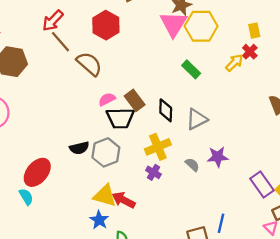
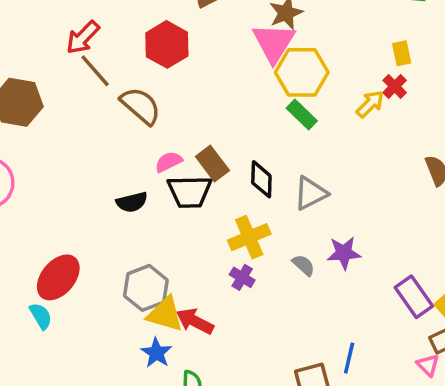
yellow hexagon: (201, 26) -> (302, 72), moved
black semicircle: (79, 148) -> (132, 202), moved
gray hexagon: (106, 152) -> (146, 288), moved

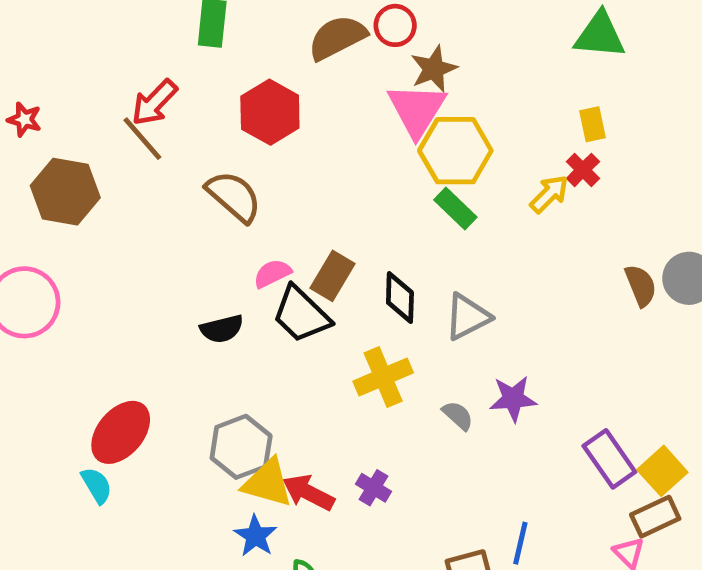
brown line: (95, 71) -> (142, 139), moved
brown rectangle: (212, 164) -> (333, 276), turned 68
black trapezoid: (190, 192) -> (301, 314), turned 45
purple cross: (242, 277) -> (373, 488), moved

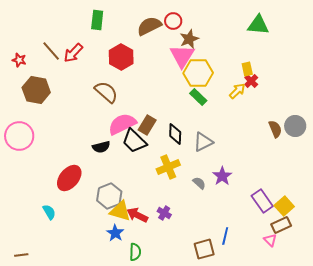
yellow rectangle: (593, 124) -> (247, 69), moved
brown line: (142, 139) -> (51, 51), moved
pink semicircle: (272, 273) -> (122, 124), size x1.8
purple star: (513, 399) -> (222, 176), turned -30
red ellipse: (121, 432) -> (69, 178), moved

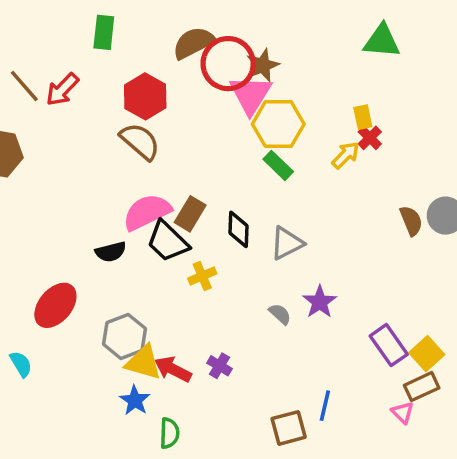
red circle: (173, 21) -> (228, 64), moved, size x1.8
brown semicircle: (106, 92) -> (140, 141), moved
yellow cross: (168, 167) -> (202, 276), moved, size x0.7

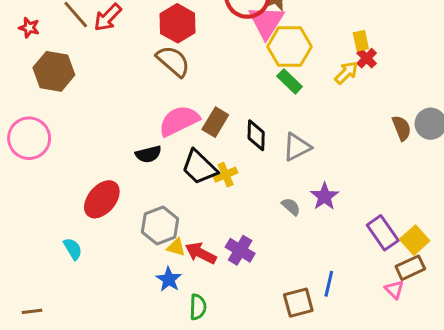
black trapezoid: (168, 241) -> (199, 167), moved
yellow triangle: (143, 362) -> (176, 247), size x0.6
purple cross: (219, 366) -> (240, 250), size x1.4

